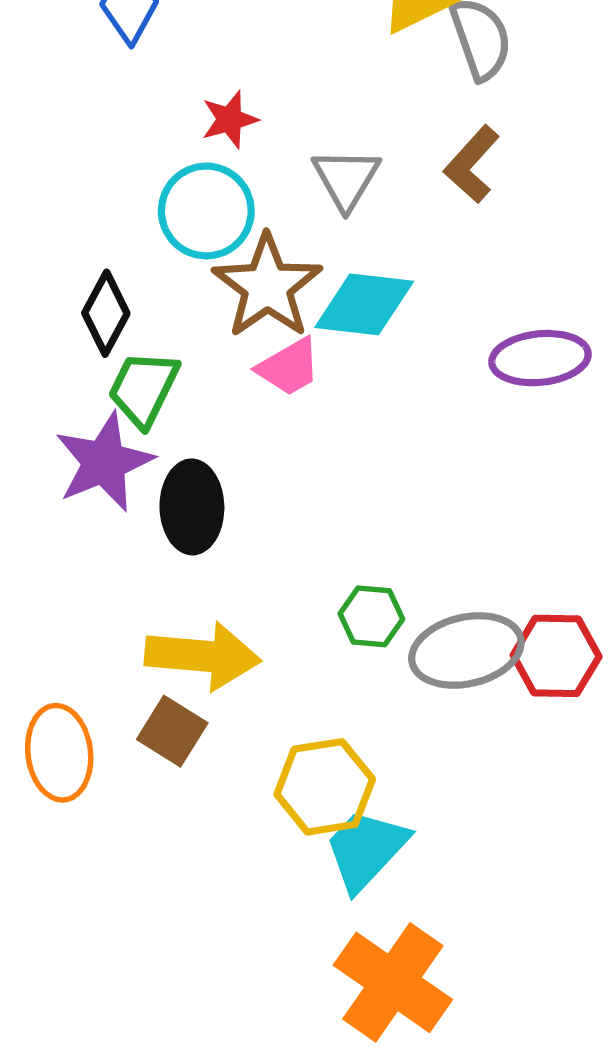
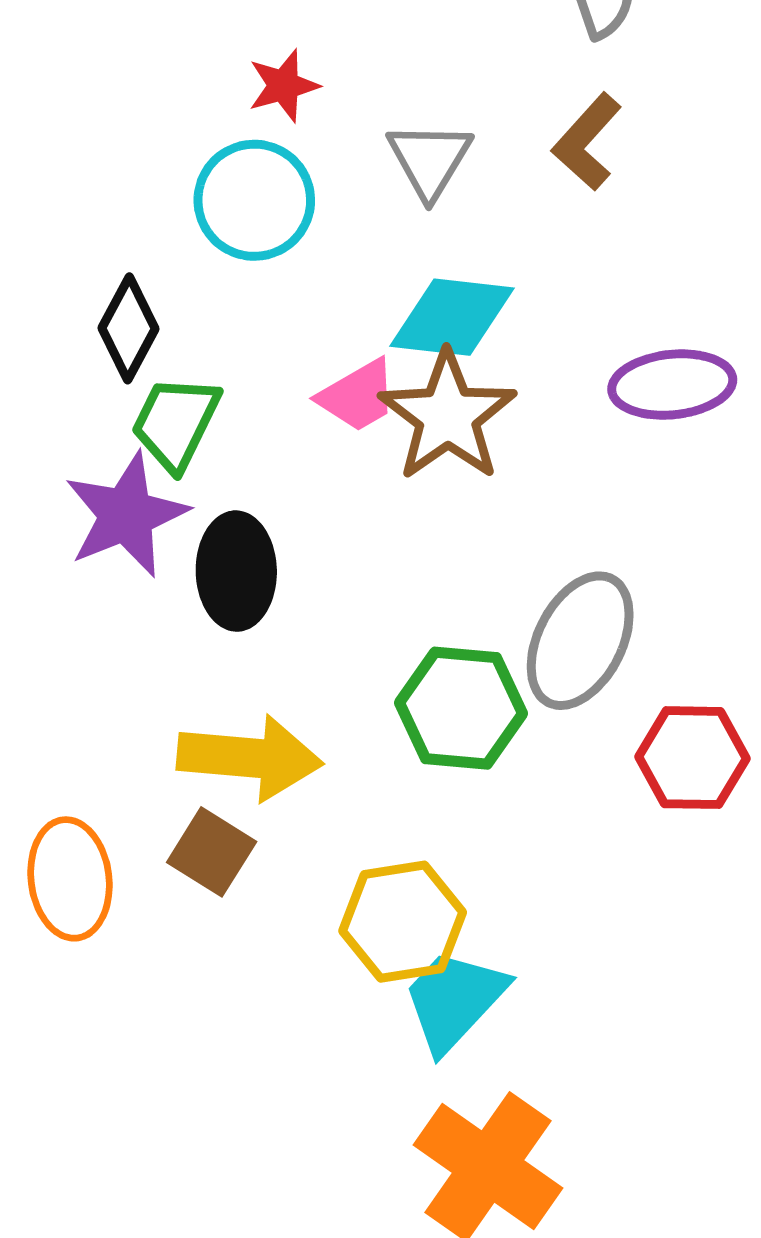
brown star: (267, 286) -> (448, 416), moved
green hexagon: (371, 616) -> (461, 708), size x1.6
gray ellipse: (466, 650) -> (580, 641), moved, turned -50

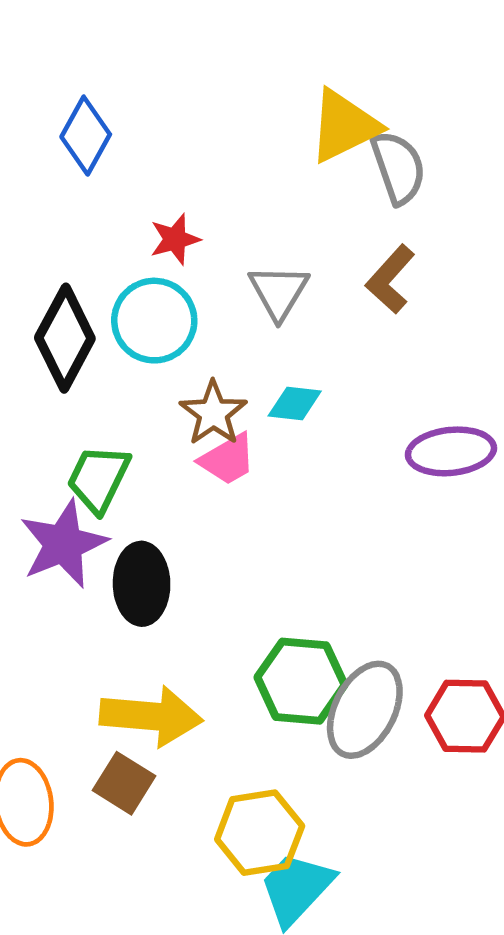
cyan diamond: (452, 317) -> (295, 404), size x0.6
black diamond: (128, 328) -> (65, 338), moved, size x1.4
brown star: (448, 416) -> (213, 413), moved, size x0.7
gray ellipse: (580, 641) -> (365, 710), moved

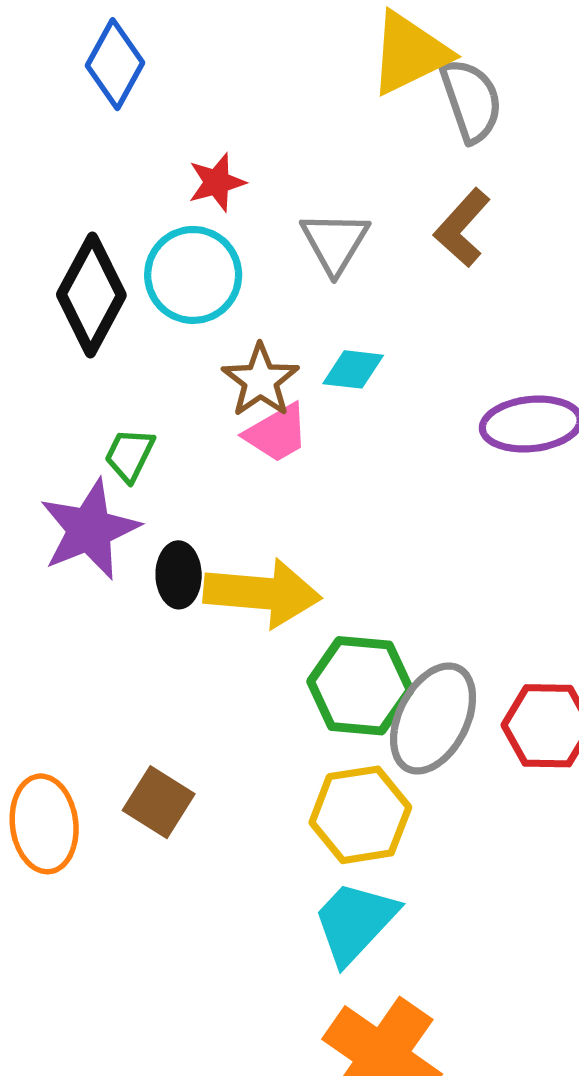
green trapezoid: (98, 479) -> (130, 455), size x0.7
black ellipse: (142, 584) -> (179, 575), size x0.7
yellow arrow: (151, 716) -> (262, 593), moved
yellow hexagon: (260, 833) -> (360, 815), moved

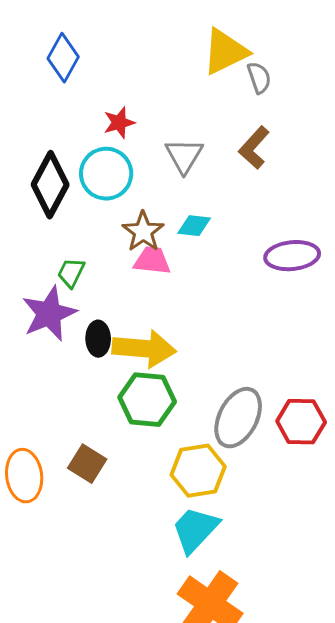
gray semicircle: (471, 100) -> (259, 78), size x0.7
pink trapezoid: (277, 433) -> (152, 261), turned -144
green hexagon: (360, 686) -> (147, 400), moved

